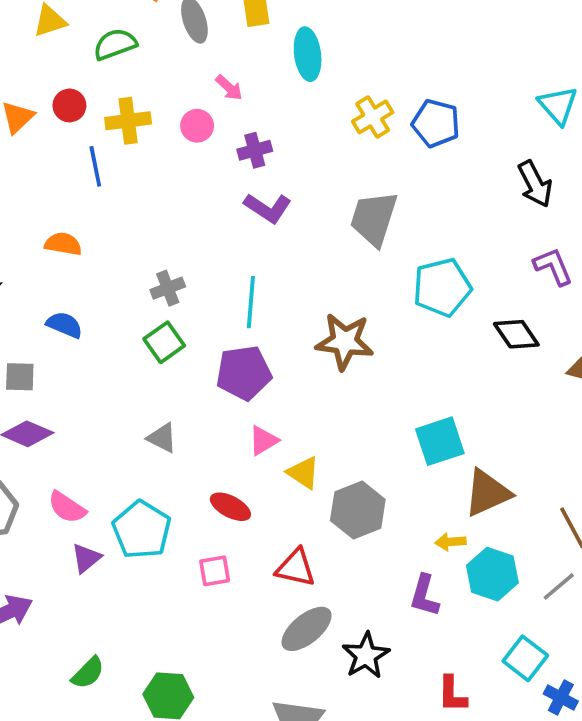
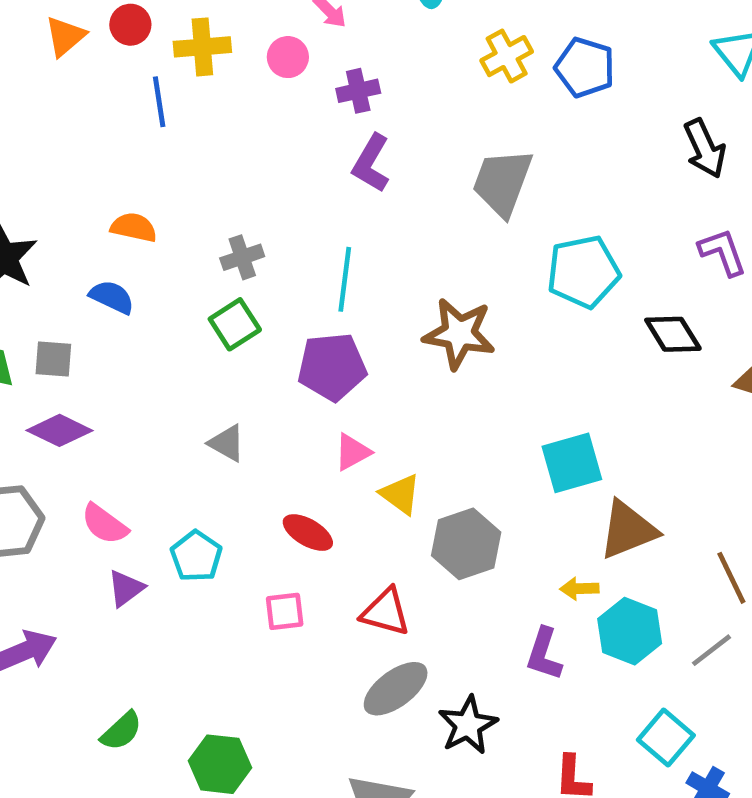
purple L-shape: (268, 208) -> (371, 163), turned 84
orange semicircle: (63, 244) -> (134, 227), moved
cyan pentagon: (142, 530) -> (196, 556), size x0.7

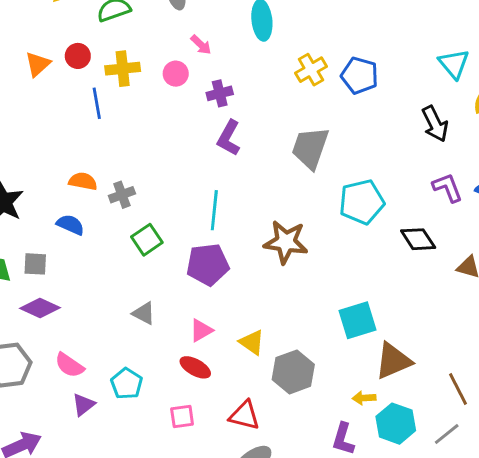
gray cross: (242, 257) -> (122, 195), moved
pink triangle: (352, 452) -> (201, 330), moved

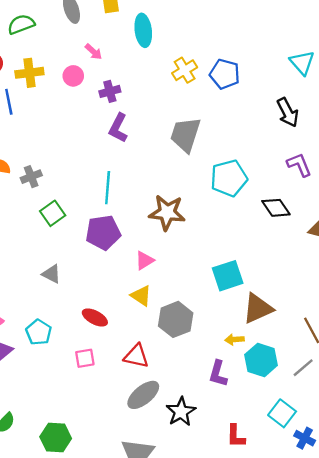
pink triangle: (201, 330) -> (145, 260), moved

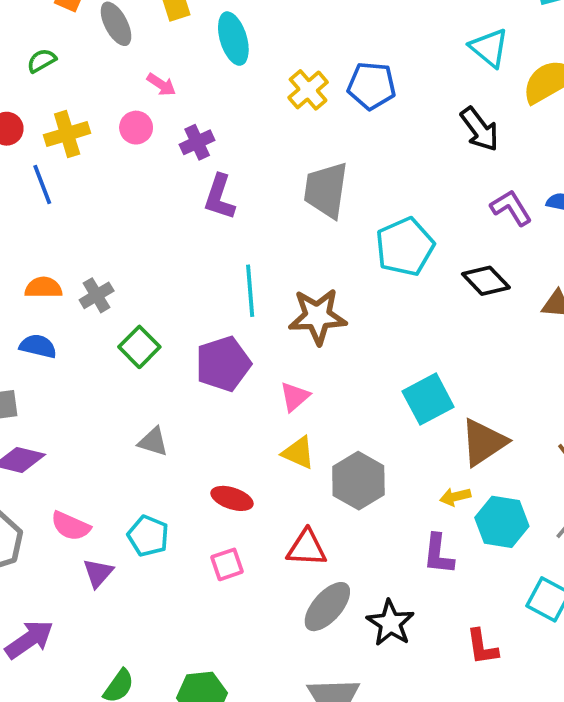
green semicircle: (21, 24) -> (42, 61), size x0.7
cyan line: (108, 188) -> (250, 291), moved

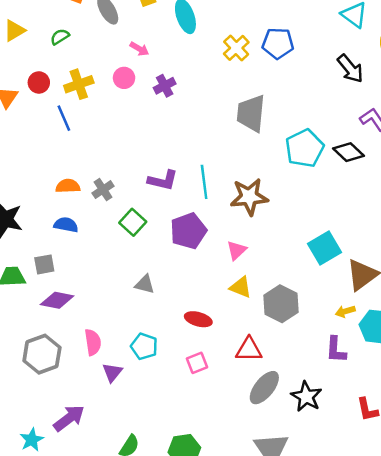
purple L-shape: (219, 197) -> (163, 180), moved, turned -92
black diamond: (486, 281) -> (348, 152), moved
pink semicircle: (71, 526) -> (93, 342), turned -120

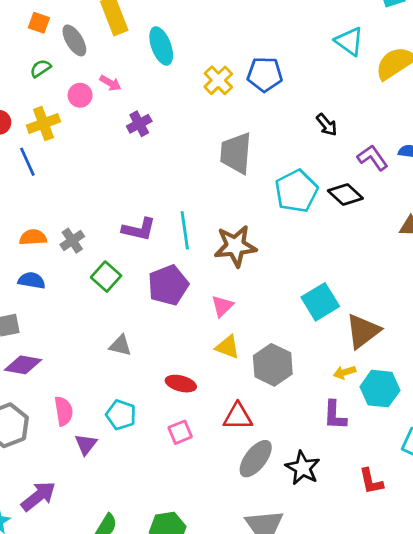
green semicircle: (60, 37) -> (41, 68), moved
black arrow: (350, 69) -> (327, 125), moved, size x0.7
pink circle: (124, 78) -> (80, 95), moved

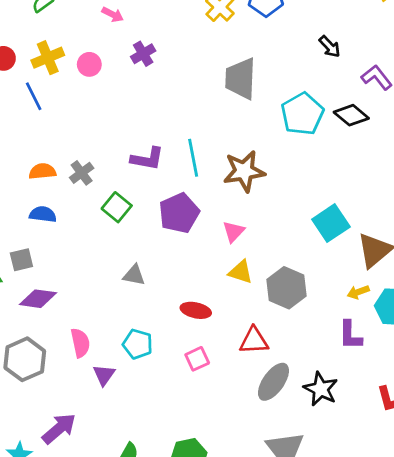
pink circle: (80, 95) -> (89, 64), moved

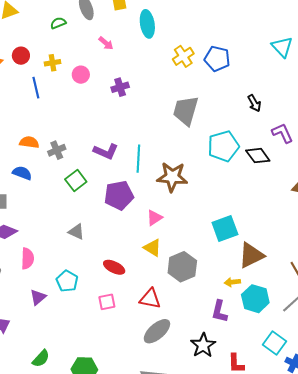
purple cross: (143, 54) -> (120, 87), moved
yellow cross: (48, 58) -> (53, 63), size x0.7
pink semicircle: (80, 343) -> (28, 258), moved
black star: (321, 389) -> (203, 345), moved

